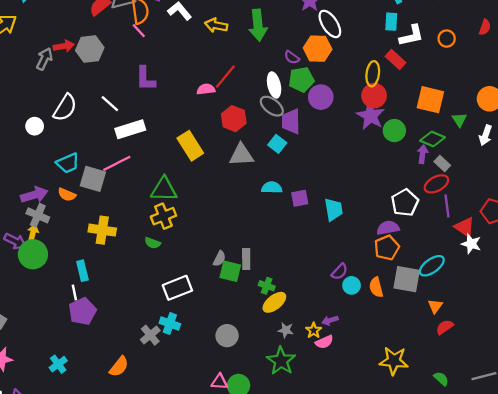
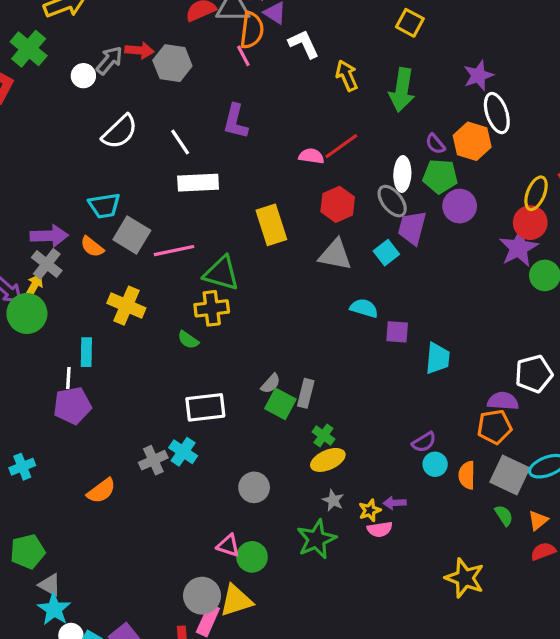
yellow arrow: (216, 25) -> (347, 76), turned 40
white circle: (35, 126) -> (83, 76), moved
pink line: (117, 163) -> (174, 251), moved
green semicircle: (441, 379) -> (504, 515), moved

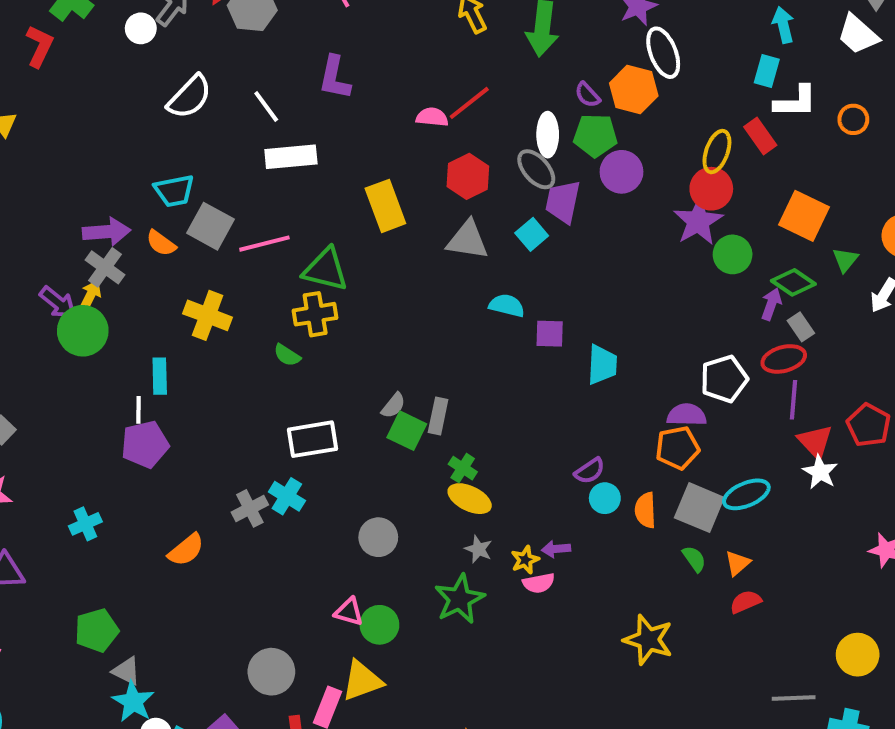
yellow ellipse: (328, 460) -> (470, 499), turned 52
gray circle: (202, 596) -> (271, 672), moved

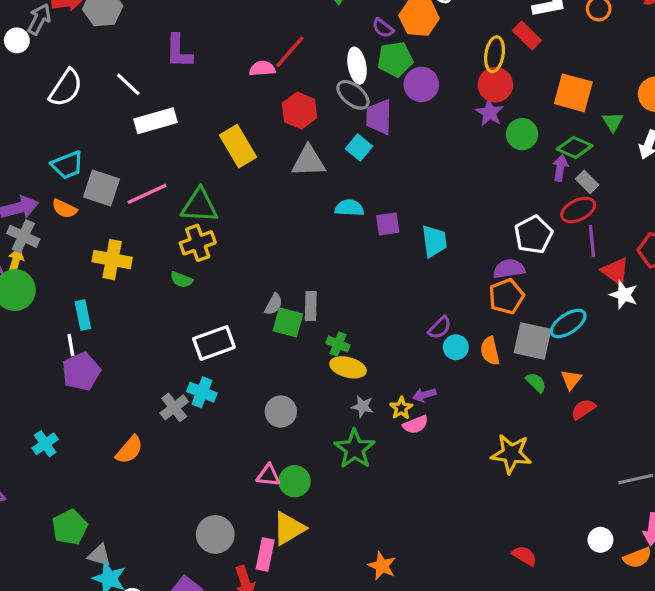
purple star: (698, 221) -> (490, 113), size x0.7

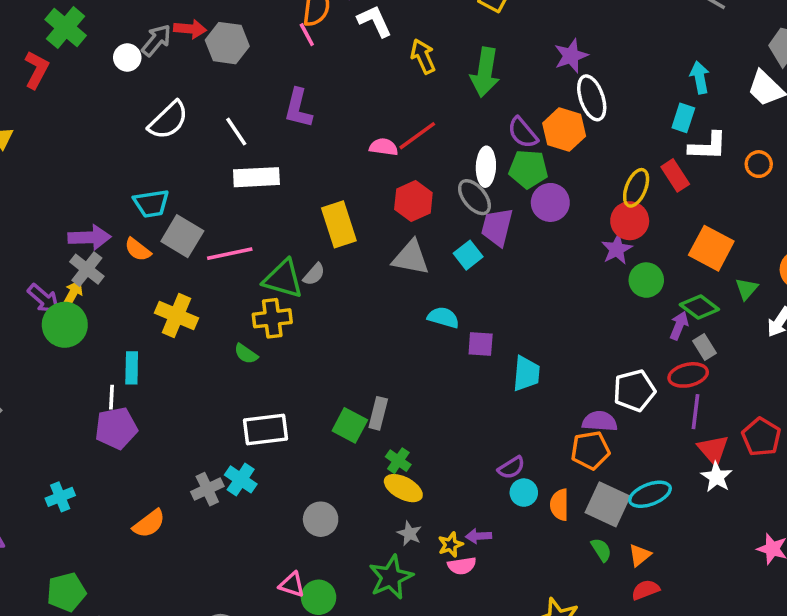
purple semicircle: (383, 28) -> (523, 133), size x1.4
gray semicircle: (274, 304) -> (314, 274), moved

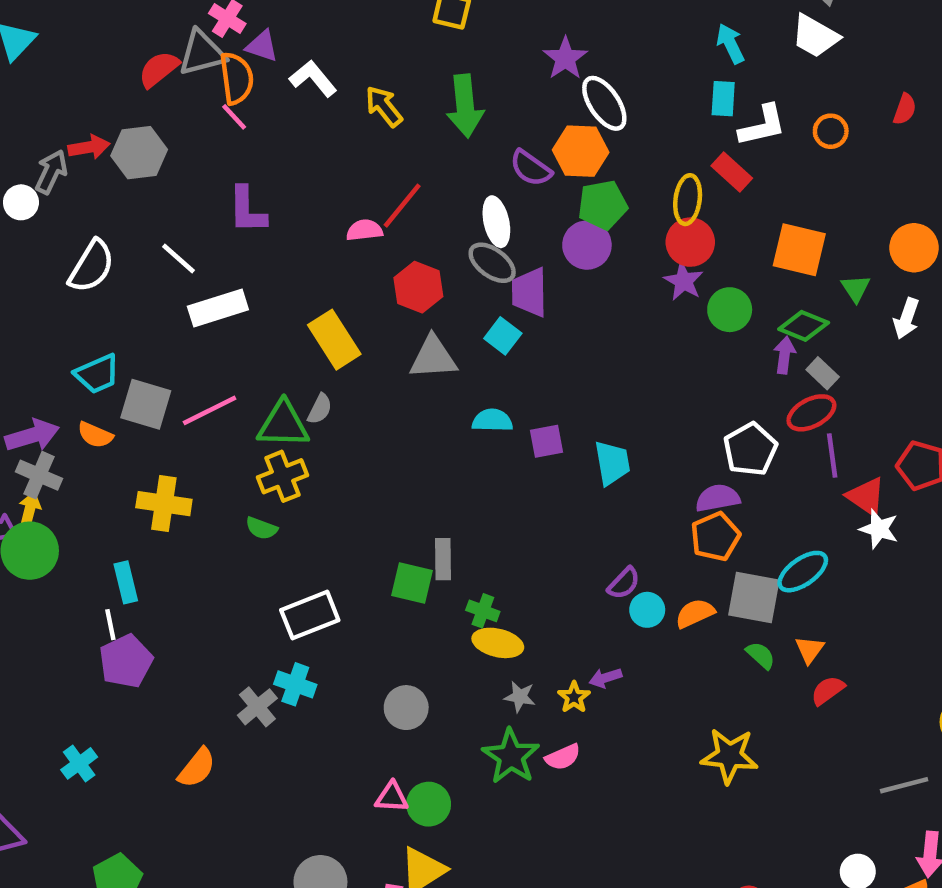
green pentagon: (528, 169) -> (603, 205), moved
orange semicircle: (559, 505) -> (695, 613), turned 80
pink semicircle: (462, 566) -> (563, 757), moved

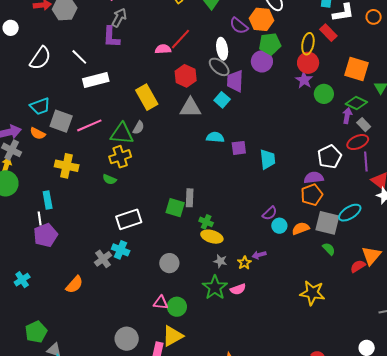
gray arrow: (51, 172) -> (119, 18), moved
orange triangle: (810, 650) -> (371, 255), moved, size x1.5

